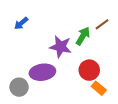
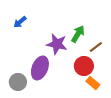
brown line: (102, 24) -> (96, 47), moved
purple ellipse: (42, 72) -> (40, 68), turned -60

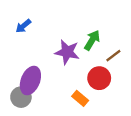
purple ellipse: (40, 68) -> (30, 81), moved
orange rectangle: (93, 83) -> (80, 98), moved

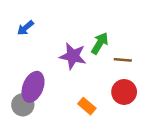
brown line: (113, 56) -> (123, 60), turned 42
red circle: (99, 78) -> (124, 92), moved

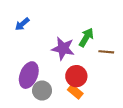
red circle: (124, 92) -> (76, 76), moved
gray circle: (23, 105) -> (42, 91), moved

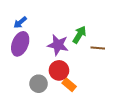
purple ellipse: (29, 75) -> (20, 44), moved
red circle: (76, 76) -> (59, 70), moved

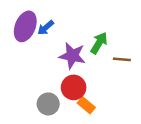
blue arrow: (20, 22) -> (46, 28), moved
purple ellipse: (20, 44) -> (25, 26), moved

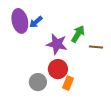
purple ellipse: (25, 26) -> (20, 21), turned -35
orange rectangle: (86, 105) -> (68, 83), turned 72

